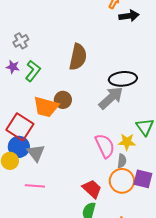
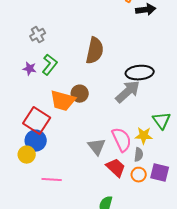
purple star: (13, 67) -> (30, 69), moved
gray triangle: (36, 153) -> (97, 147), moved
orange circle: (122, 181) -> (139, 175), size x0.6
red trapezoid: (92, 189) -> (116, 168), moved

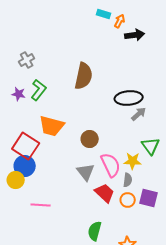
gray arrow: (128, 92) -> (139, 114), moved, size x0.6
brown circle: (80, 94) -> (90, 139), moved

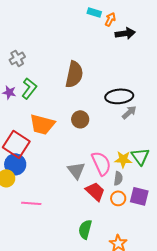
brown circle: (90, 139) -> (80, 119), moved
green triangle: (151, 146) -> (140, 156), moved

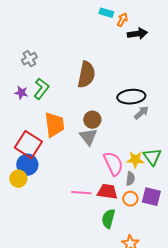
orange trapezoid: (42, 124) -> (54, 125), turned -112
gray triangle: (76, 170) -> (88, 137), moved
red trapezoid: (95, 191) -> (107, 192), turned -35
pink line: (31, 203) -> (81, 193), moved
green semicircle: (85, 229) -> (108, 219), moved

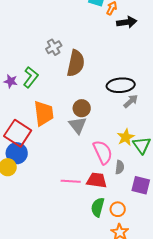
gray cross: (29, 59) -> (54, 47), moved
yellow star: (135, 160) -> (126, 137), moved, turned -30
orange circle: (130, 199) -> (118, 209), moved

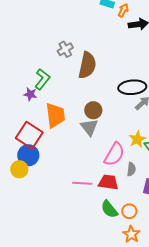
purple star: (11, 81) -> (30, 94), moved
pink semicircle: (103, 152) -> (114, 154), turned 55
green semicircle: (98, 207) -> (109, 209), turned -54

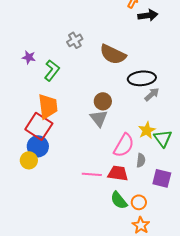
brown semicircle: (87, 65) -> (113, 54), moved, turned 104
purple star: (30, 94) -> (29, 57), moved
orange trapezoid: (55, 115) -> (48, 106), moved

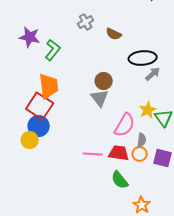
gray cross: (75, 40) -> (86, 22), moved
brown semicircle: (113, 54) -> (114, 34), size x0.6
purple star: (29, 57) -> (30, 37), size x1.5
orange circle: (139, 202) -> (140, 154), moved

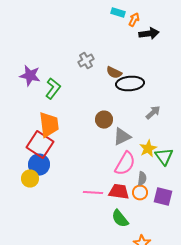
black ellipse: (143, 58) -> (130, 84), moved
gray triangle: (100, 98) -> (122, 137), moved, turned 42

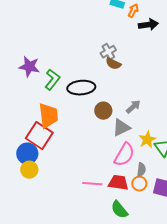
gray cross: (86, 61) -> (108, 52), moved
black ellipse: (130, 84) -> (81, 88), moved
gray arrow: (153, 113) -> (133, 107), moved
blue circle: (39, 165) -> (27, 154), moved

